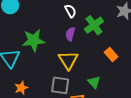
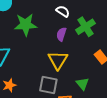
white semicircle: (70, 11) -> (63, 11), turned -32
green star: (33, 40) -> (26, 25), moved

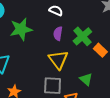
green cross: (86, 27) -> (82, 36), moved

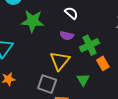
purple semicircle: (58, 33) -> (67, 36), turned -104
green triangle: (86, 79) -> (83, 80), moved

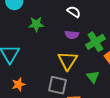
green star: (33, 21) -> (36, 24), size x0.7

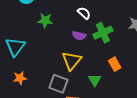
green cross: (95, 42) -> (103, 33), moved

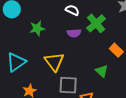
cyan triangle: (15, 47) -> (16, 62), turned 35
yellow triangle: (72, 61) -> (54, 62), moved

